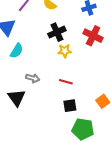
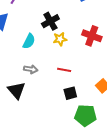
red cross: (93, 36) -> (92, 36), moved
cyan semicircle: (17, 51) -> (29, 41), moved

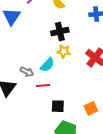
cyan semicircle: (29, 41) -> (47, 65), moved
red line: (64, 70) -> (43, 86), moved, turned -32

